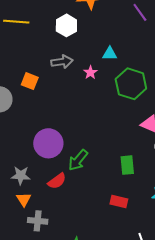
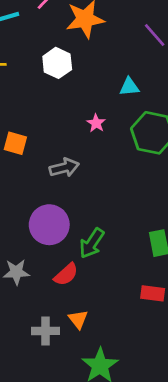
cyan triangle: (110, 54) -> (129, 87), moved
gray arrow: (62, 62) -> (64, 168), moved
orange triangle: (24, 199) -> (78, 319), moved

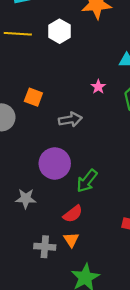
white hexagon: (57, 63) -> (59, 31), moved
red semicircle: (66, 274) -> (73, 214), moved

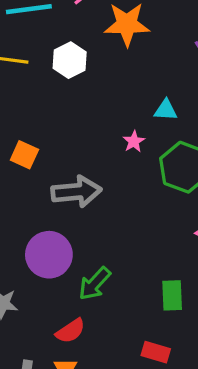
pink star: (98, 87) -> (134, 141), moved
gray arrow: (70, 120) -> (76, 192), size x1.4

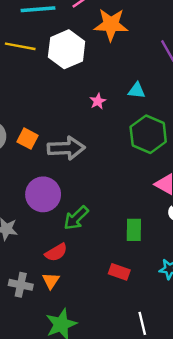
white hexagon: (70, 60) -> (67, 49), size x1.4
pink star: (134, 141) -> (98, 101), moved
orange square: (24, 155) -> (28, 139), moved

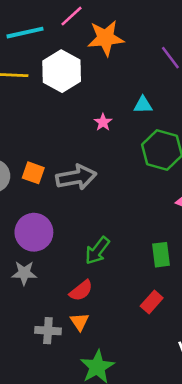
purple circle: (43, 194) -> (34, 232), moved
red rectangle: (119, 272) -> (152, 302), turned -60

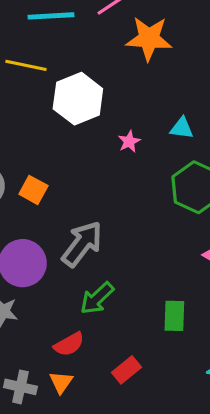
white hexagon: (62, 71) -> (78, 99), moved
gray arrow: (76, 177) -> (82, 244), moved, turned -51
red rectangle: (152, 302) -> (127, 370), moved

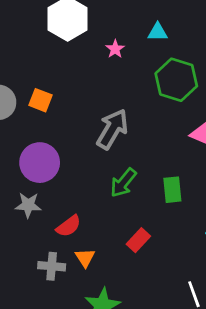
gray arrow: (82, 244) -> (112, 129), moved
green arrow: (97, 298) -> (123, 183), moved
red semicircle: (69, 344) -> (69, 226), moved

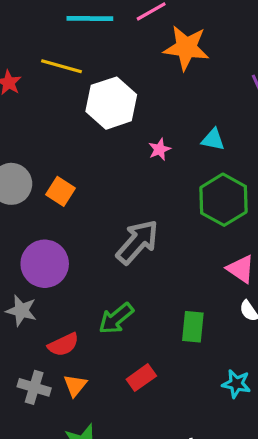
green arrow: (123, 183) -> (116, 318), moved

